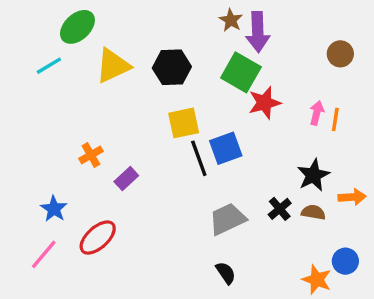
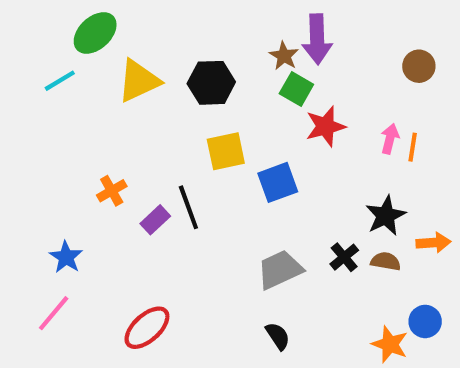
brown star: (231, 20) -> (284, 56), moved
green square: (241, 72) -> (296, 89), size x0.7
black line: (199, 158) -> (188, 207), moved
red ellipse: (98, 238) -> (147, 328), moved

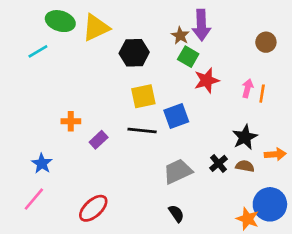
green ellipse: (95, 33) -> (60, 21), turned 60
yellow triangle: (139, 81) -> (96, 28), moved
orange cross: (112, 191) -> (71, 121), turned 30
black line: (188, 207) -> (142, 130), moved, turned -64
blue circle: (425, 321) -> (270, 204), size x1.6

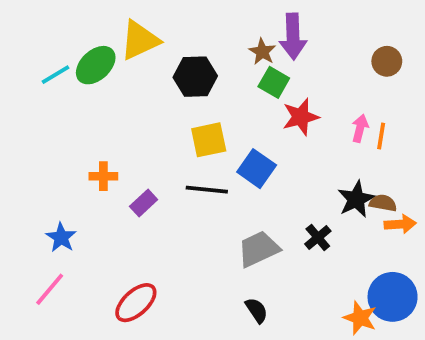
green ellipse: (60, 21) -> (96, 65), moved, turned -60
blue square: (176, 116) -> (257, 169), turned -35
brown semicircle: (245, 166) -> (383, 203), moved

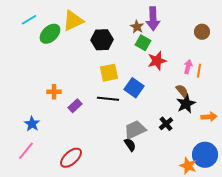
cyan line: (55, 75) -> (29, 20), moved
brown semicircle: (383, 203) -> (182, 91), moved, turned 40
black semicircle: (257, 310) -> (130, 145), moved

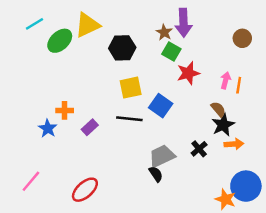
orange arrow: (209, 117) -> (234, 144), moved
blue star: (32, 124) -> (48, 128), moved

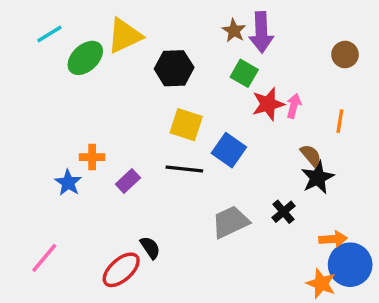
brown star: (164, 32) -> (234, 31), moved
pink arrow: (225, 80) -> (294, 106), moved
yellow square: (131, 88) -> (186, 125), turned 30
orange arrow: (234, 144) -> (333, 239), moved
black semicircle: (156, 174) -> (150, 248), moved

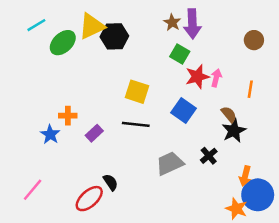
black hexagon: (174, 68) -> (114, 36), moved
blue square: (229, 150) -> (184, 111), moved
orange arrow: (333, 239) -> (245, 176), turned 108

